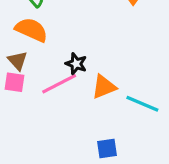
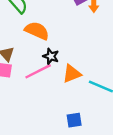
orange semicircle: (31, 30) -> (37, 31), moved

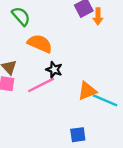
orange triangle: (72, 74) -> (87, 91), moved

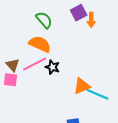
green semicircle: (21, 16) -> (44, 20), moved
pink line: (41, 85) -> (35, 64), moved

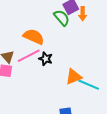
green semicircle: (44, 20) -> (62, 18), moved

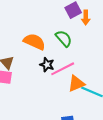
green semicircle: (62, 18) -> (64, 38), moved
pink line: (29, 56) -> (63, 69), moved

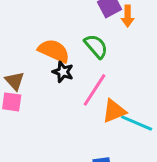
black star: (47, 65) -> (63, 72), moved
pink line: (63, 69) -> (94, 90), turned -30

